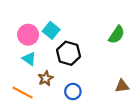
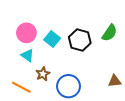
cyan square: (51, 30) -> (52, 39), moved
black hexagon: (69, 53) -> (80, 40), moved
blue circle: (73, 91) -> (68, 86), size x1.5

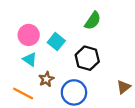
green semicircle: (110, 33) -> (93, 21), moved
black hexagon: (80, 40) -> (87, 58), moved
brown triangle: (115, 81) -> (124, 87), turned -32

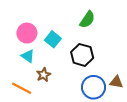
brown triangle: (124, 87) -> (116, 82), turned 48
blue circle: (74, 92) -> (94, 87), moved

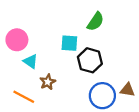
pink circle: (27, 33) -> (17, 40), moved
cyan square: (53, 39) -> (69, 43), moved, turned -35

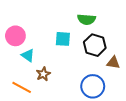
green semicircle: (96, 22) -> (87, 19), turned 60
black hexagon: (90, 60) -> (95, 45), moved
brown triangle: (127, 90) -> (113, 63), moved

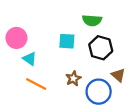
brown triangle: (113, 63) -> (118, 75), moved, turned 32
brown star: (43, 74) -> (73, 78), moved
orange line: (22, 87) -> (36, 84), moved

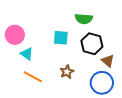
brown triangle: (118, 75) -> (108, 61), moved
blue circle: (99, 92) -> (102, 83), moved

